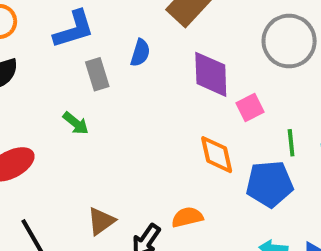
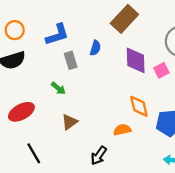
pink square: (250, 108) -> (161, 70), moved
orange semicircle: (187, 217) -> (122, 130), moved
brown triangle: (101, 221) -> (70, 122), moved

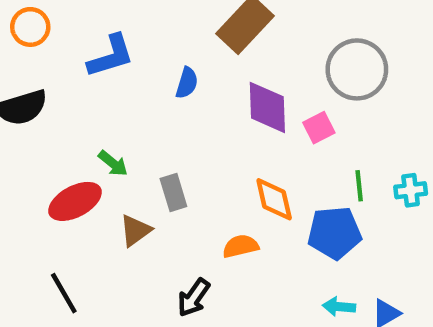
orange circle: (15, 30) -> (30, 27), moved
gray rectangle: (71, 60) -> (173, 192), moved
red ellipse: (21, 112) -> (75, 201), moved

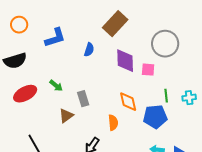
pink square: (319, 128) -> (148, 70), turned 32
red ellipse: (75, 201) -> (25, 94), moved
orange semicircle: (241, 246) -> (113, 123), turned 98

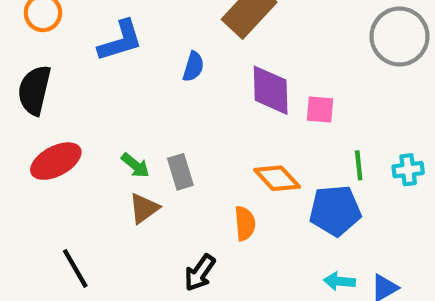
gray circle: (165, 44) -> (400, 36), moved
black semicircle: (15, 61) -> (34, 90), turned 120
green arrow: (56, 86) -> (135, 165), moved
orange diamond: (128, 102) -> (277, 178), turned -30

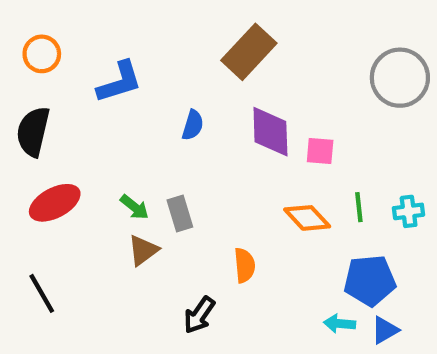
blue semicircle: (193, 67) -> (193, 125), moved
orange diamond: (277, 178) -> (307, 218), moved
blue pentagon: (335, 210) -> (370, 280), moved
black line: (75, 268) -> (42, 293), moved

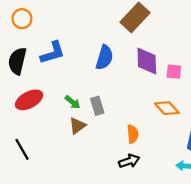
blue L-shape: (119, 82) -> (53, 53), moved
blue semicircle: (193, 125) -> (104, 57), size x1.5
black arrow: (199, 315) -> (129, 161), moved, turned -144

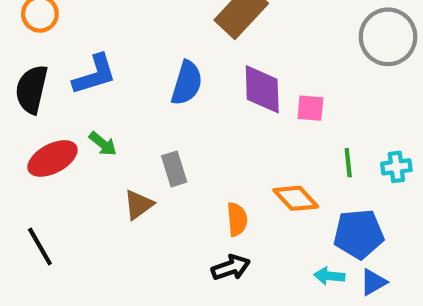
green arrow: (73, 102) -> (103, 144), moved
orange diamond: (167, 108) -> (296, 198), moved

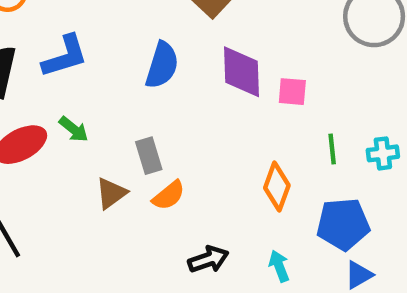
orange diamond: (296, 198) -> (277, 187), turned 63
orange semicircle: (237, 219) -> (169, 195), moved, turned 56
cyan arrow: (329, 276) -> (279, 266), moved, turned 64

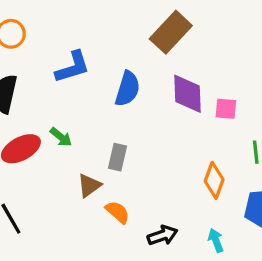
blue L-shape: (65, 56) -> (73, 67), moved
gray rectangle: (149, 156) -> (118, 157), turned 30
orange semicircle: (169, 195) -> (118, 212), moved, turned -100

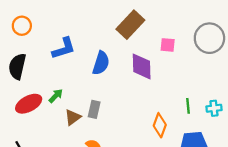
pink square: (226, 109) -> (168, 45), moved
green arrow: (61, 137) -> (56, 96), turned -84
brown triangle: (89, 185) -> (73, 117), moved

